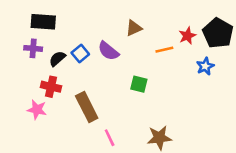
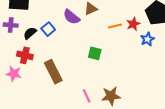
red star: (187, 36) -> (133, 24), moved
purple semicircle: (108, 51) -> (71, 17), moved
pink line: (110, 138) -> (87, 96), moved

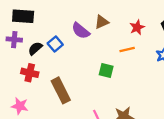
red star: (133, 24) -> (137, 27), moved
orange line: (115, 26) -> (127, 50), moved
pink star: (14, 74) -> (20, 106), moved

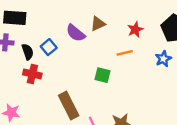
black semicircle: (35, 48) -> (28, 52), turned 112
red cross: (30, 73) -> (32, 74), moved
brown rectangle: (61, 90) -> (69, 106), moved

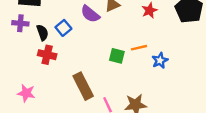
orange line: (125, 53) -> (139, 48), moved
blue star: (163, 59) -> (160, 61), moved

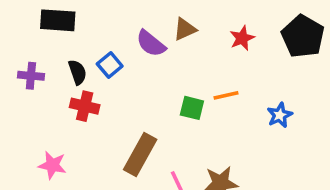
purple cross: (20, 23) -> (31, 76), moved
blue star: (160, 61) -> (280, 115), moved
brown rectangle: (83, 86) -> (140, 154), turned 56

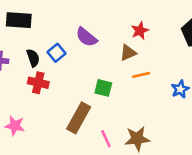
brown triangle: (185, 29) -> (128, 53), moved
red star: (242, 38) -> (140, 31), moved
green square: (192, 108) -> (103, 88), moved

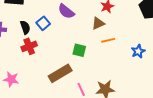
red cross: (38, 83) -> (29, 46), turned -35
brown rectangle: (79, 118) -> (60, 73), turned 30

